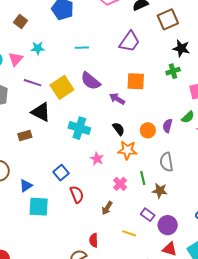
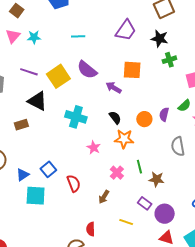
black star: (181, 48) -> (160, 38), moved
pink triangle: (16, 59) -> (13, 36), moved
gray semicircle: (166, 162) -> (178, 146), moved
blue square: (61, 173) -> (48, 169), moved

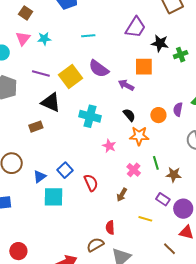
black star: (160, 38) -> (160, 43), moved

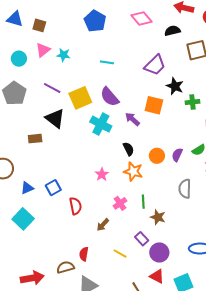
brown square: (26, 13) -> (39, 25), moved, turned -32
cyan cross: (90, 116) -> (101, 124), moved
cyan square: (53, 197) -> (23, 219), moved, turned 30

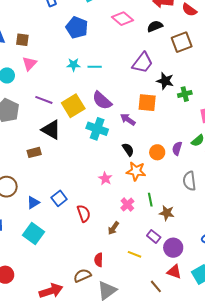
cyan star: (63, 55) -> (73, 65), moved

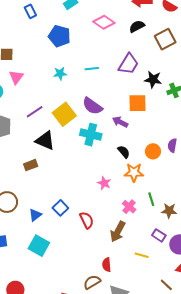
cyan line: (95, 67) -> (92, 69), moved
purple line: (44, 100) -> (35, 112), turned -48
brown arrow: (113, 228) -> (118, 232), size x1.5

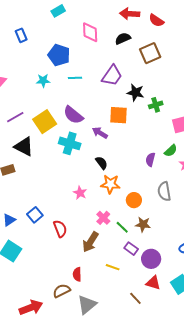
blue rectangle: (30, 11) -> (21, 35), moved
pink diamond: (104, 22) -> (90, 32), turned 50
blue pentagon: (59, 36) -> (59, 55), moved
orange circle: (153, 151) -> (134, 200), moved
green line: (151, 199) -> (122, 227), moved, turned -32

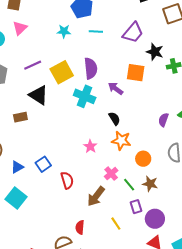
purple semicircle: (73, 115) -> (91, 68), turned -140
purple rectangle: (131, 249) -> (136, 207), turned 32
yellow line: (113, 267) -> (116, 224), turned 32

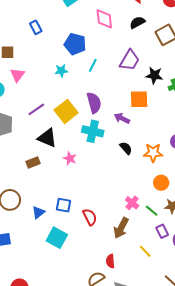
cyan line: (96, 31) -> (93, 65), turned -56
orange star: (121, 141) -> (153, 153), moved
pink star: (90, 146) -> (70, 158), moved
blue square: (43, 164) -> (63, 205), turned -35
cyan square: (16, 198) -> (57, 238), moved

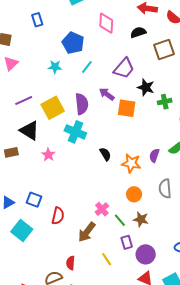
purple arrow: (122, 118) -> (107, 94), moved
red semicircle: (90, 217) -> (58, 216), turned 30

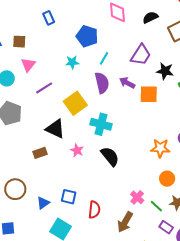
purple line: (24, 101) -> (44, 88), moved
purple semicircle: (82, 104) -> (102, 83), moved
black semicircle: (105, 154) -> (110, 156), moved, size x1.5
purple rectangle: (127, 242) -> (166, 227), turned -32

